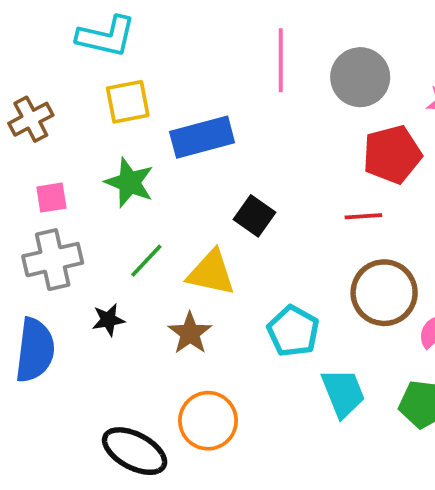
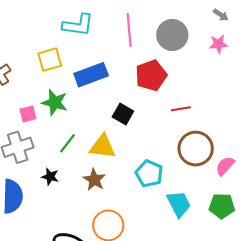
cyan L-shape: (106, 36) -> (78, 25), moved
red pentagon: (392, 154) -> (151, 75), moved
pink square: (51, 198) -> (28, 114), moved
black star: (108, 320) -> (50, 177), turned 30

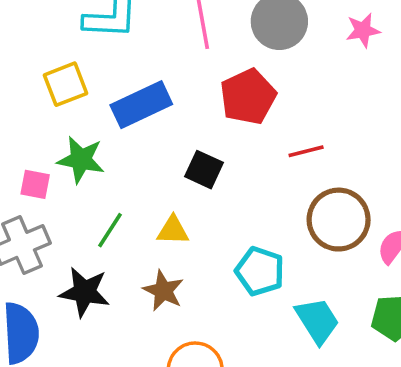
pink square: (28, 114) -> (35, 184), turned 30
yellow triangle: (103, 146) -> (173, 230), size x0.7
black star: (50, 177) -> (84, 292), size x1.6

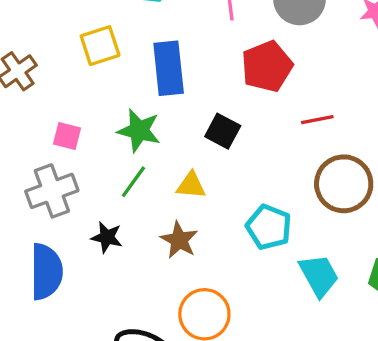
blue rectangle: (141, 105) -> (169, 68), turned -74
green star: (81, 160) -> (139, 131), moved
black star: (84, 292) -> (107, 237), size x0.7

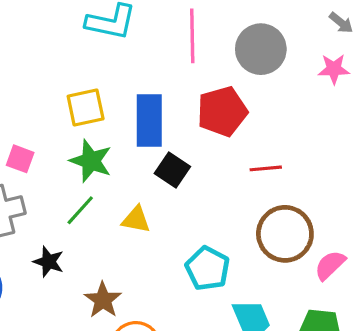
yellow square: (100, 46) -> (86, 108), moved
blue rectangle: (169, 68) -> (149, 121), moved
brown star: (179, 240) -> (103, 300), moved

